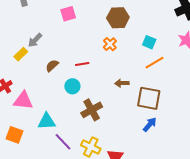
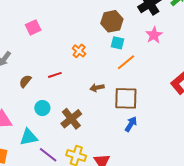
brown hexagon: (118, 18) -> (112, 21), moved
cyan circle: (72, 86) -> (42, 108), moved

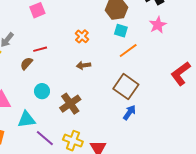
red line: (55, 75) -> (40, 49), moved
brown arrow: (97, 88) -> (84, 65), moved
brown square: (126, 98) -> (126, 87), turned 30

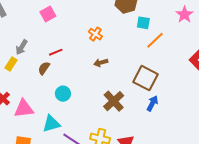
pink star: (158, 25) -> (185, 15), moved
cyan square: (121, 31) -> (143, 23), moved
orange line: (128, 50) -> (155, 40), moved
brown cross: (70, 104) -> (114, 101), moved

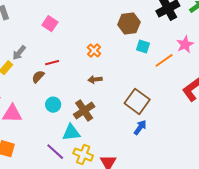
pink square: (48, 14) -> (50, 24), turned -35
orange line: (155, 40) -> (164, 60), moved
brown cross: (114, 101) -> (84, 111), moved
cyan triangle: (51, 124) -> (71, 133), moved

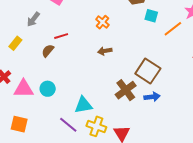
gray arrow: (19, 53) -> (33, 19), moved
cyan circle: (53, 105) -> (48, 89), moved
brown cross: (84, 111) -> (126, 90), moved
blue arrow: (140, 127) -> (152, 97), turned 49

